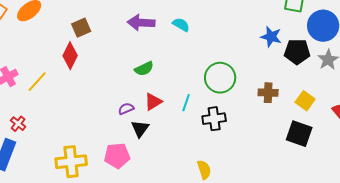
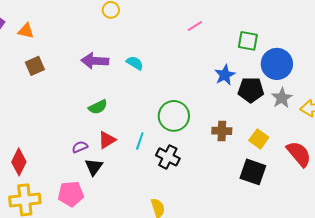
blue star: (271, 37) -> (225, 75), turned 30
red diamond: (70, 56) -> (19, 162), moved
black cross: (214, 119) -> (168, 157), turned 35

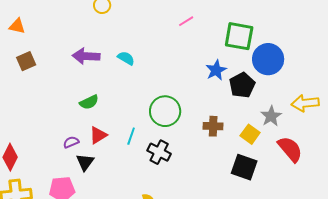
green square: (248, 41) -> (239, 36), size x1.4
black pentagon: (251, 90) -> (242, 85), turned -30
gray star: (282, 98) -> (271, 116), moved

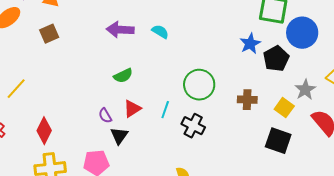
brown square: (26, 61) -> (49, 34), moved
purple semicircle: (71, 142) -> (105, 116), turned -98

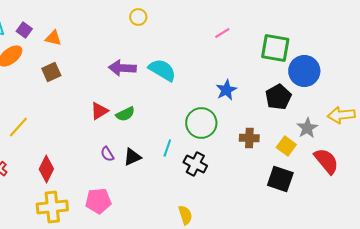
cyan semicircle: (160, 32) -> (162, 70), size x1.6
blue star: (250, 44) -> (226, 90), moved
red triangle: (132, 109) -> (99, 111), moved
black triangle: (119, 136) -> (132, 157), moved, turned 30

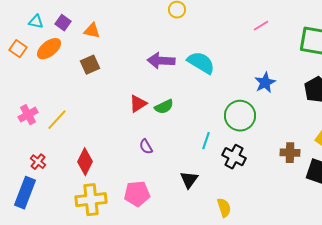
brown cross: (249, 138) -> (290, 153), moved
black triangle: (132, 157) -> (189, 180), moved, turned -30

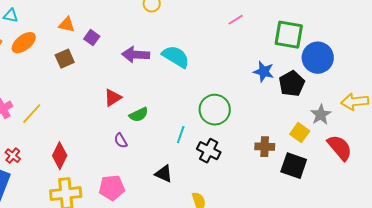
purple square: (63, 23) -> (92, 38), moved
blue star: (265, 83) -> (264, 72), moved, turned -30
green semicircle: (164, 107) -> (139, 115), moved
black triangle: (189, 180) -> (164, 174), turned -42

